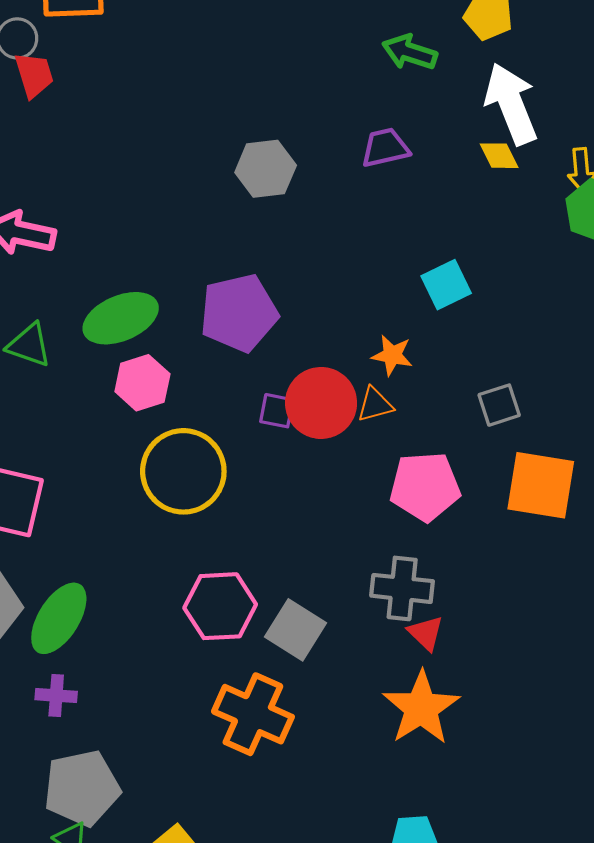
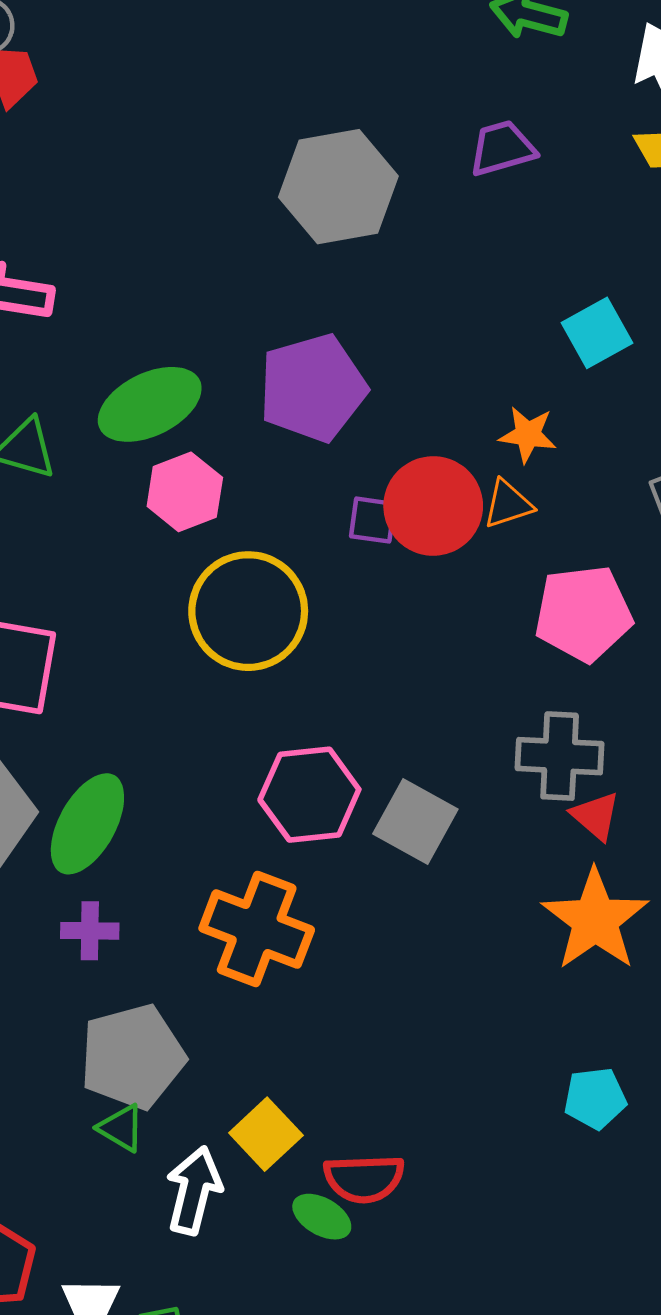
gray hexagon: (266, 169) -> (338, 187), size x1.4
orange cross: (253, 714) -> (257, 929), moved

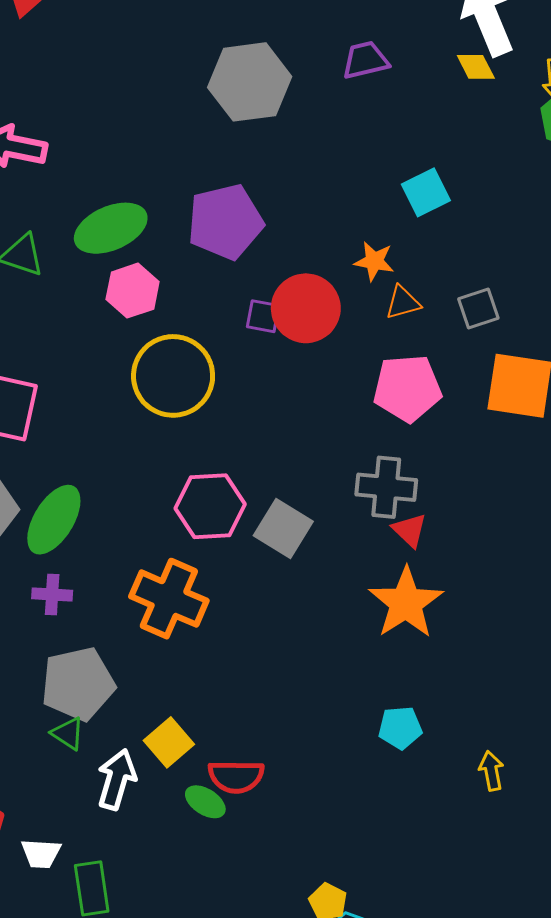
orange triangle: (508, 504) -> (403, 303), moved

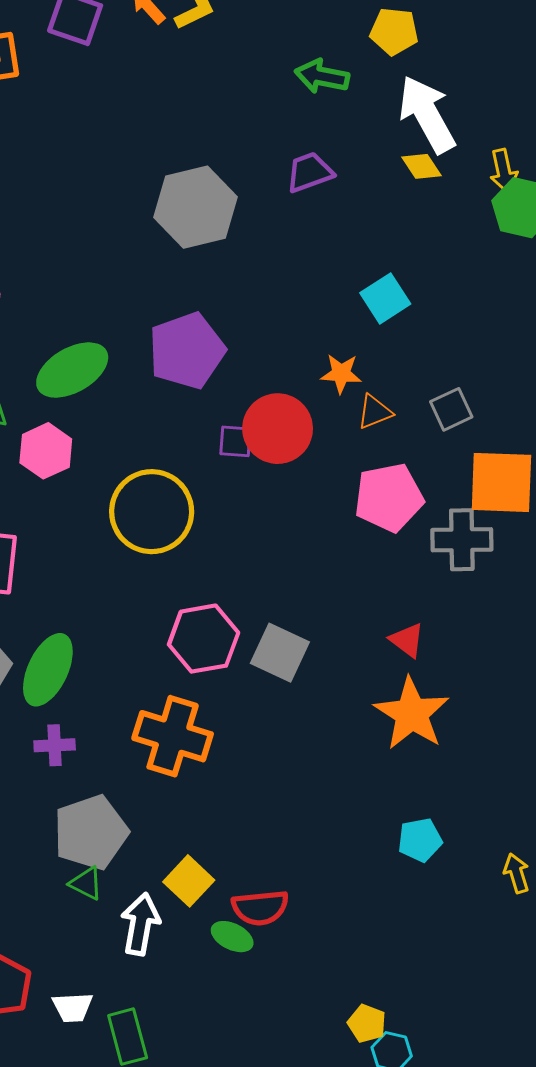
pink hexagon: (133, 291) -> (46, 451), moved
gray cross: (386, 487) -> (462, 540), moved

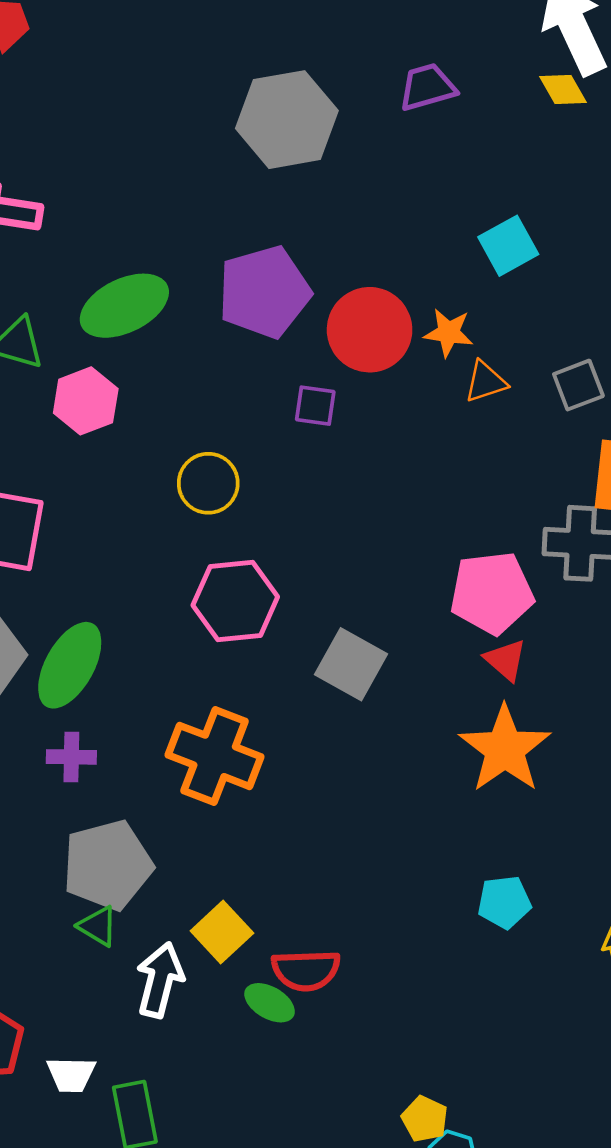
red circle: (278, 429) -> (370, 330), moved
pink pentagon: (389, 498) -> (492, 593), moved
yellow circle: (152, 512) -> (208, 483), size x0.6
pink hexagon: (204, 639) -> (235, 601), moved

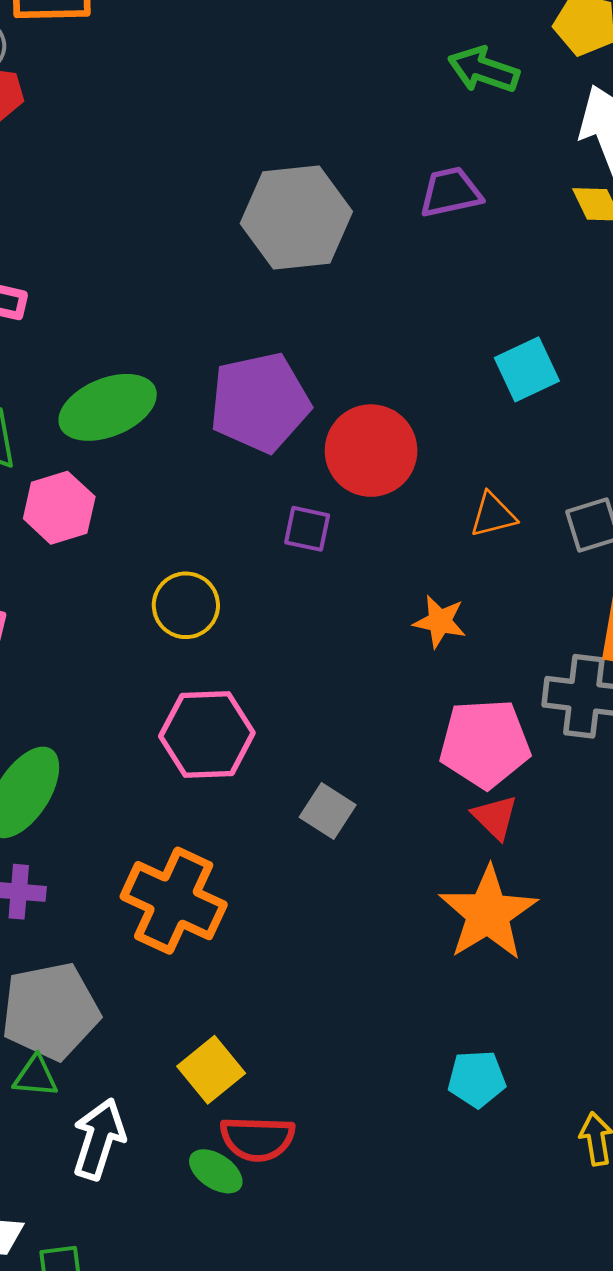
orange star: (449, 333) -> (440, 622), moved
gray square: (351, 664) -> (328, 811), size x0.7
green triangle: (98, 926) -> (36, 1076), turned -30
yellow square: (222, 932) -> (211, 1070), moved

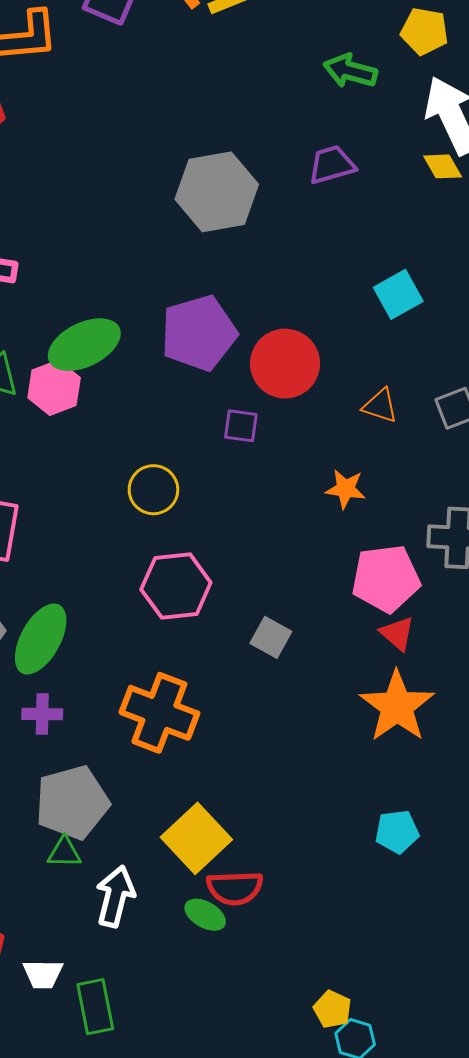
pink hexagon: (59, 508) -> (54, 388), moved
orange triangle: (493, 515) -> (380, 406), turned 36
yellow square: (211, 1070) -> (196, 838), size x1.4

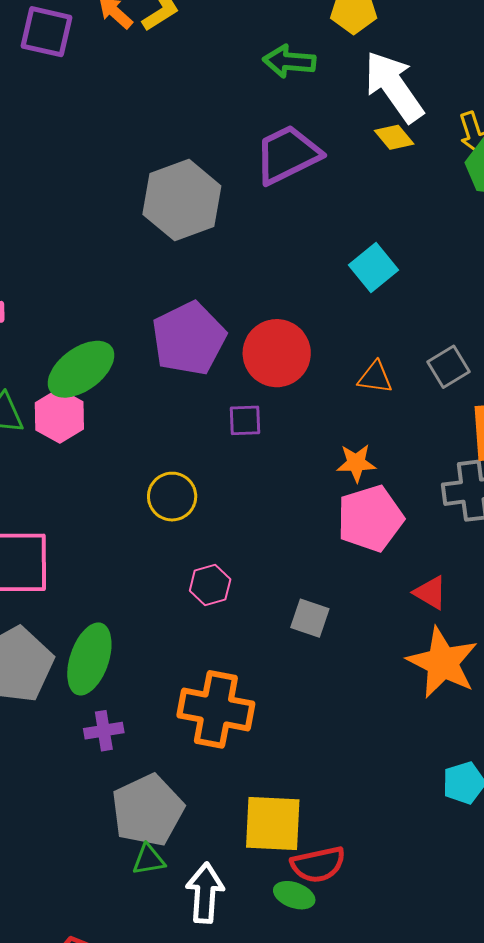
purple trapezoid: (332, 165) -> (287, 155), size x1.5
pink pentagon: (386, 579) -> (370, 518), moved
pink hexagon: (176, 586) -> (210, 585), size x0.6
yellow square: (196, 838) -> (273, 824), turned -34

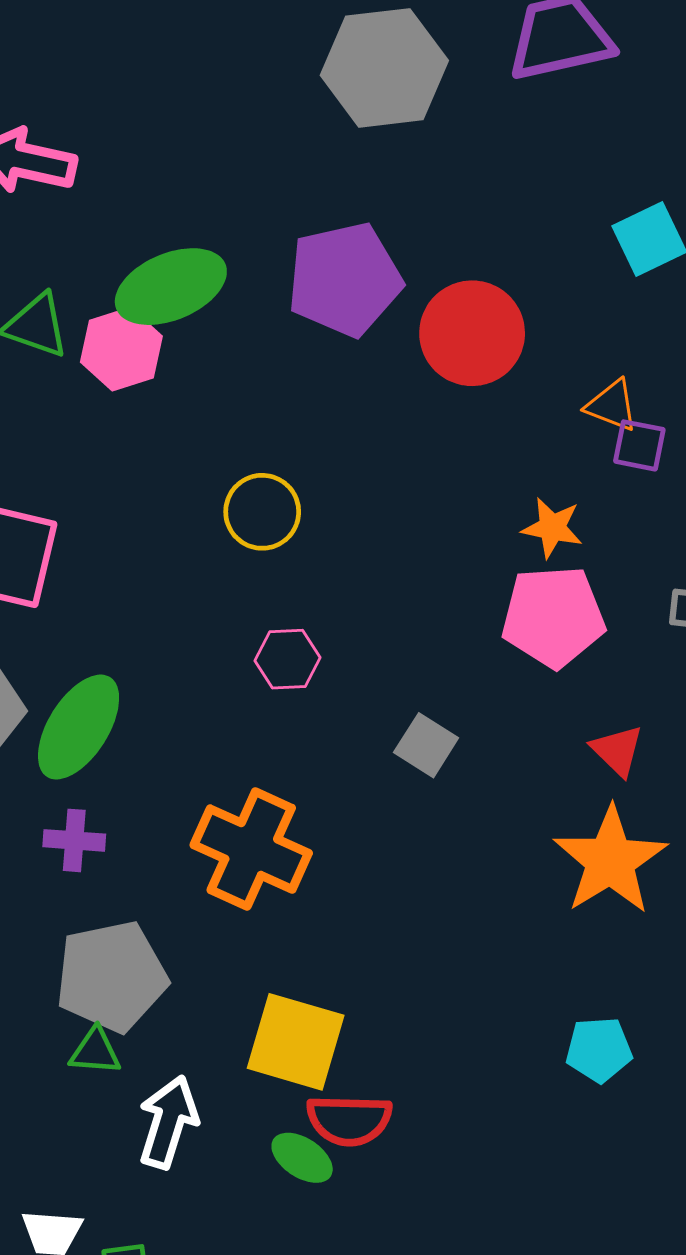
purple square: (245, 420) -> (639, 445), moved

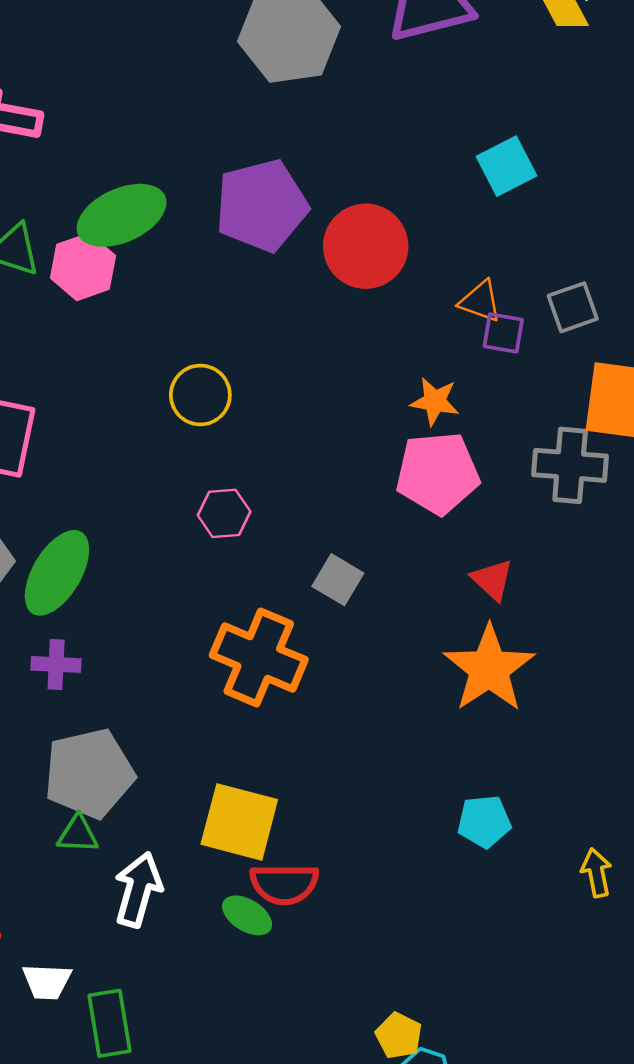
orange cross: (251, 849) -> (259, 657), moved

